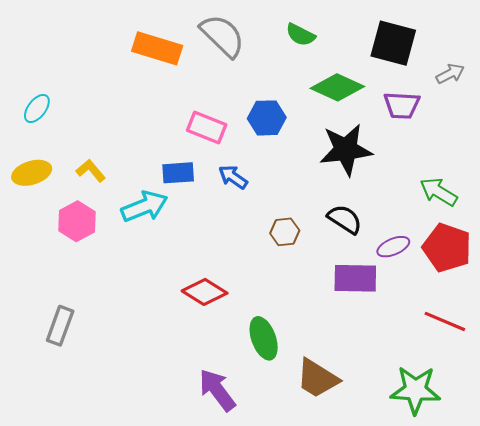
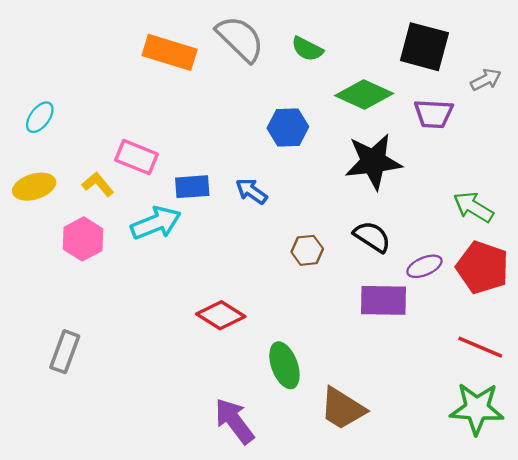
green semicircle: (301, 35) -> (307, 49), moved
pink rectangle: (207, 127) -> (137, 157), moved
green star: (415, 390) -> (477, 409), moved

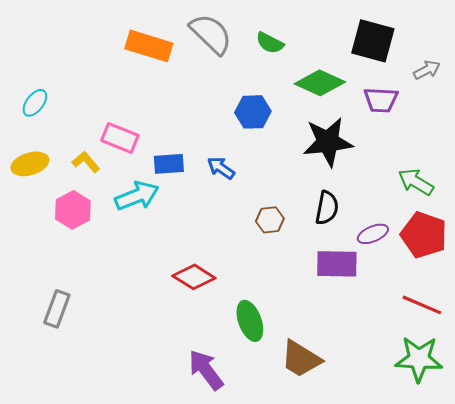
black semicircle: (372, 237) -> (327, 208), turned 68

